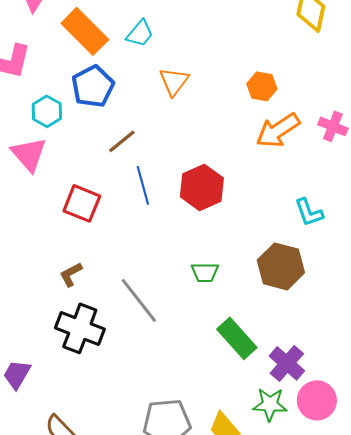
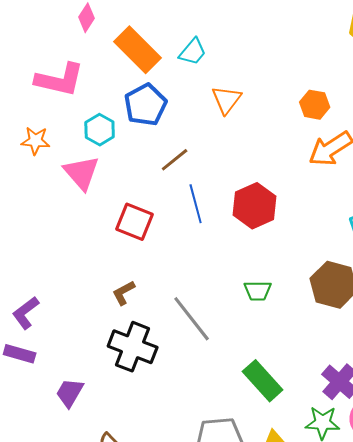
green rectangle: (237, 338) -> (263, 381), moved

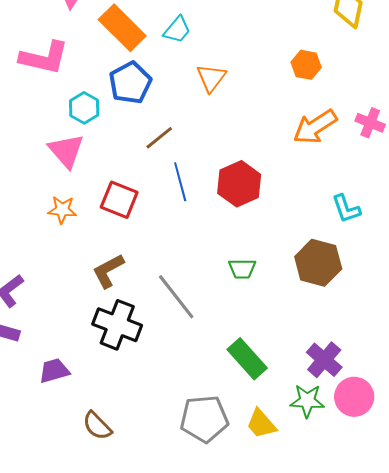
orange hexagon: (315, 105) -> (306, 65), moved
orange star: (36, 141) -> (62, 210), moved
brown L-shape: (124, 293) -> (108, 271), size x1.4
purple trapezoid: (70, 393) -> (54, 371), turned 44

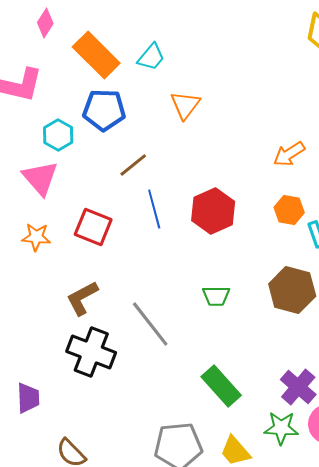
orange hexagon: (306, 65) -> (289, 210), moved
blue pentagon: (130, 83) -> (104, 110), turned 30
orange arrow: (315, 127) -> (289, 154), size x0.7
purple trapezoid: (54, 371) -> (28, 398), turned 104

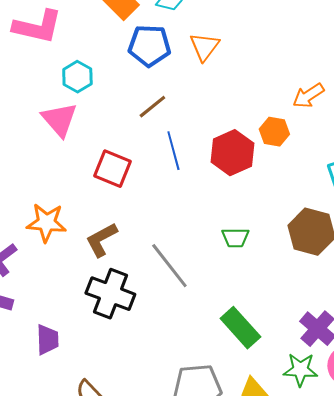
blue pentagon: (104, 110) -> (149, 46), moved
orange hexagon: (289, 210) -> (274, 132), moved
orange star: (36, 237) -> (46, 223), moved, size x1.4

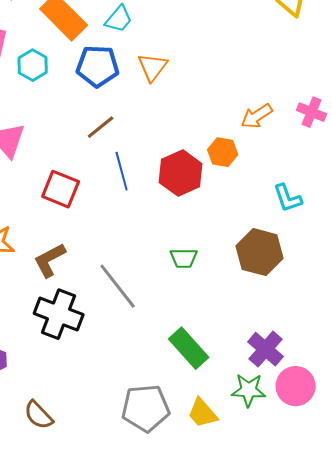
cyan hexagon: (77, 77) -> (33, 65), moved

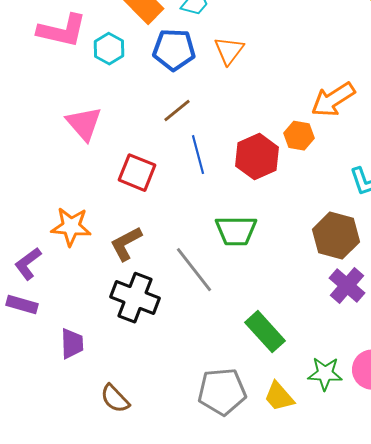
orange arrow: (257, 116) -> (333, 100), size x1.4
green trapezoid: (184, 258) -> (236, 231), moved, size x1.5
purple cross: (266, 349) -> (347, 286), moved

